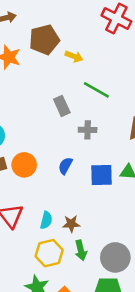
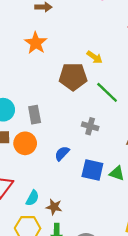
brown pentagon: (44, 40) -> (73, 77), moved
gray rectangle: (62, 106) -> (35, 115), moved

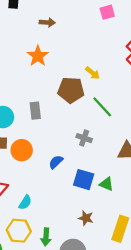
gray rectangle: (35, 115) -> (35, 111), moved
brown star: (54, 207) -> (86, 218), moved

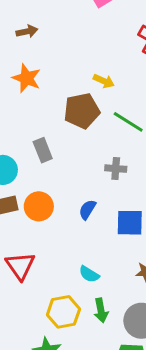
cyan semicircle: (25, 202) -> (89, 274), moved, turned 104

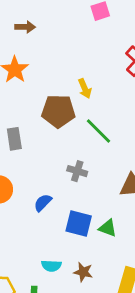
yellow arrow: (104, 81) -> (85, 89), turned 30
cyan semicircle: (89, 274) -> (51, 266), moved, turned -42

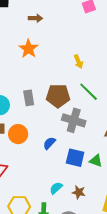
brown pentagon: (58, 111) -> (58, 96), moved
gray cross: (77, 171) -> (74, 120), size x1.6
cyan semicircle: (51, 266) -> (56, 188), turned 136

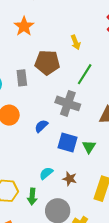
green line: (89, 92) -> (85, 74), turned 75
brown pentagon: (58, 96) -> (47, 62), moved
green triangle: (96, 161) -> (89, 147), turned 40

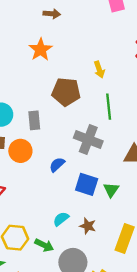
green line: (85, 74) -> (109, 107), turned -40
gray rectangle: (22, 78) -> (34, 120), moved
green arrow: (32, 197) -> (44, 245), turned -70

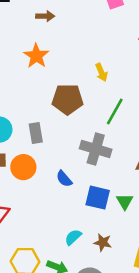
green line: (109, 107) -> (115, 112), turned 40
blue semicircle: (57, 165) -> (64, 179), turned -84

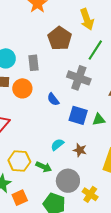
yellow arrow: (101, 72) -> (87, 19), size x1.5
brown pentagon: (68, 99) -> (60, 38), turned 30
green triangle: (125, 201) -> (99, 120), turned 48

